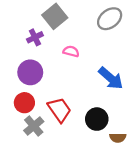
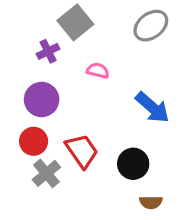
brown semicircle: (118, 138) -> (151, 202), moved

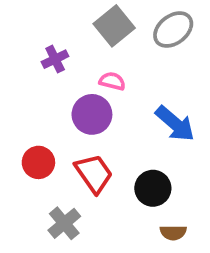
gray square: (75, 22) -> (114, 26), moved
purple circle: (42, 99) -> (92, 114), moved
gray cross: (46, 173) -> (64, 223), moved

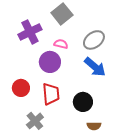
gray ellipse: (173, 30) -> (94, 40), moved
purple cross: (55, 59) -> (30, 32), size x1.6
red trapezoid: (94, 173) -> (51, 94), turned 30

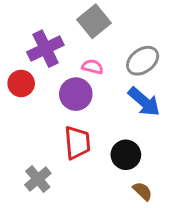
red circle: (21, 88) -> (21, 83), moved
gray cross: (35, 121) -> (38, 179), moved
brown semicircle: (94, 126) -> (143, 191), turned -136

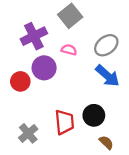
red circle: (21, 83) -> (20, 81), moved
purple circle: (76, 94) -> (44, 68), moved
red trapezoid: (77, 143) -> (64, 122), moved

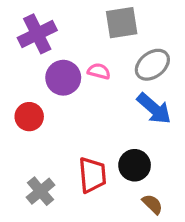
gray square: (70, 16) -> (122, 23), moved, turned 30
purple cross: (34, 36) -> (37, 34), moved
purple circle: (44, 68) -> (63, 78), moved

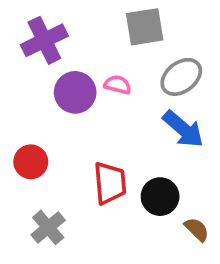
red circle: (29, 117) -> (31, 162), moved
red trapezoid: (92, 175) -> (110, 183), moved
brown semicircle: (152, 204) -> (197, 229), moved

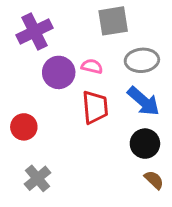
gray ellipse: (181, 77) -> (142, 60), turned 32
red trapezoid: (110, 183) -> (95, 107), moved
black circle: (160, 197) -> (145, 144), moved

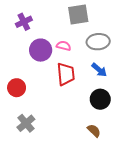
purple cross: (34, 32) -> (24, 22), size x0.7
blue arrow: (143, 101) -> (99, 70), size x0.7
brown semicircle: (154, 180) -> (94, 131), moved

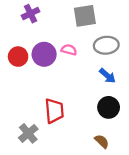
purple cross: (24, 22) -> (31, 14), moved
red trapezoid: (66, 74) -> (54, 111), moved
red circle: (17, 88) -> (18, 57), moved

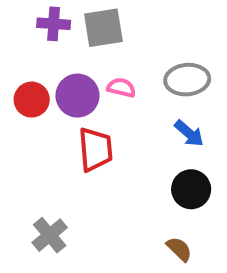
purple cross: (31, 14) -> (54, 24), turned 30
gray square: (85, 16) -> (103, 28), moved
red trapezoid: (54, 111) -> (95, 149), moved

